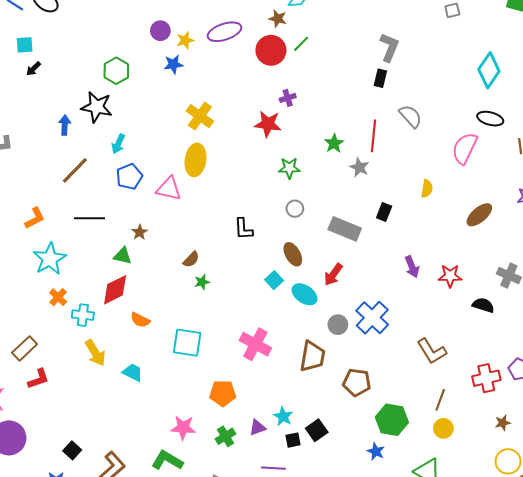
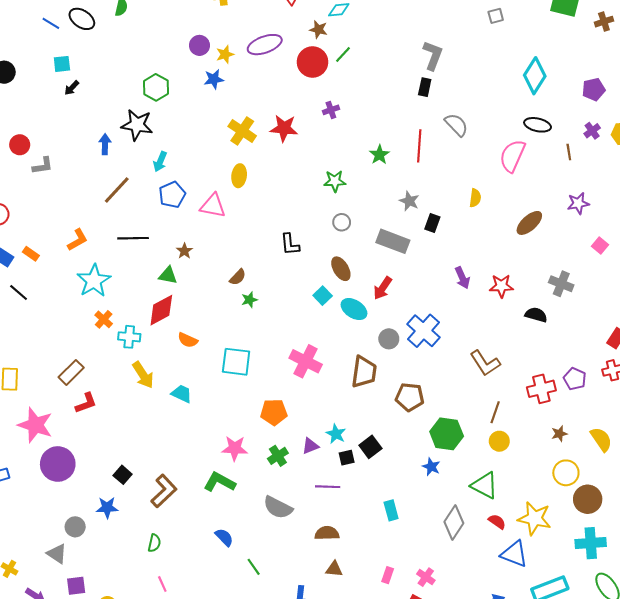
red star: (268, 124) -> (284, 128), moved
yellow ellipse: (195, 160) -> (239, 176), size x0.7
gray star: (359, 167) -> (409, 201), moved

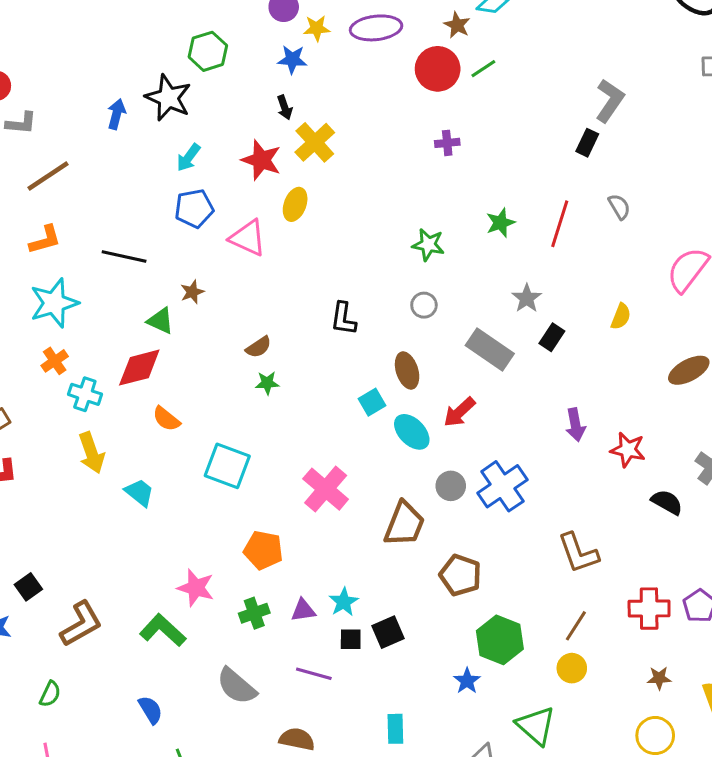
black arrow: (72, 88) -> (285, 107), moved, turned -77
gray semicircle: (456, 125) -> (619, 207), size x0.7
red star: (284, 128) -> (261, 160), moved
brown line: (117, 190) -> (48, 176), moved

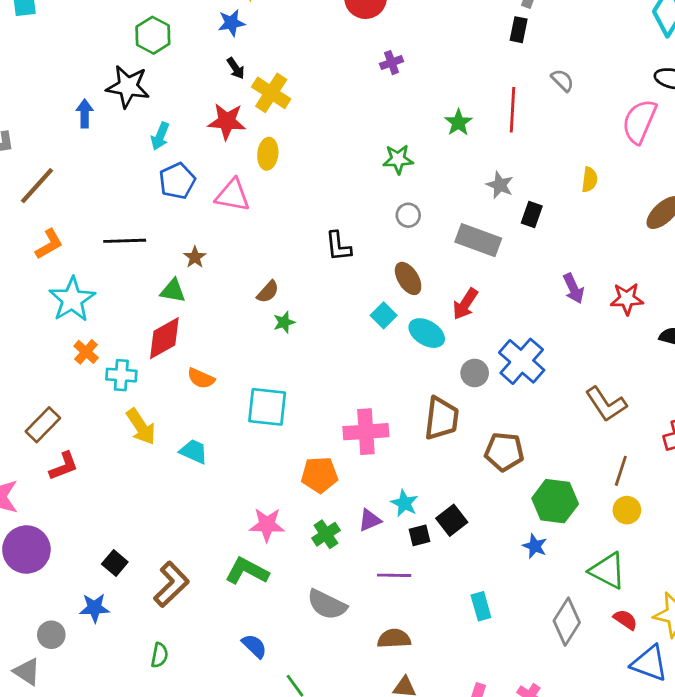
pink cross: (326, 489) -> (366, 432), moved, turned -30

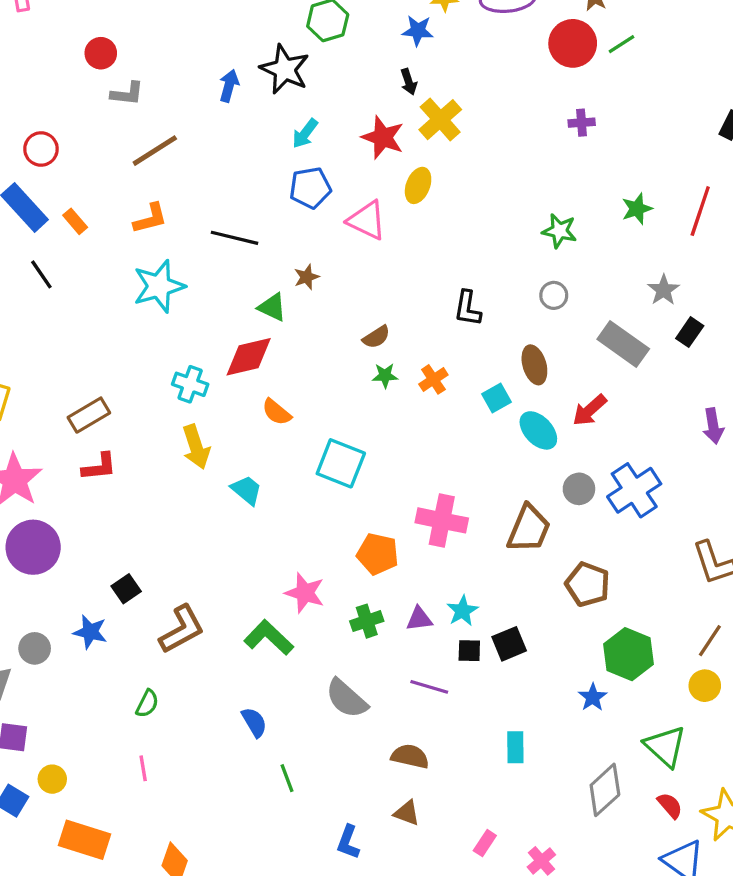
orange cross: (86, 352) -> (433, 379), moved

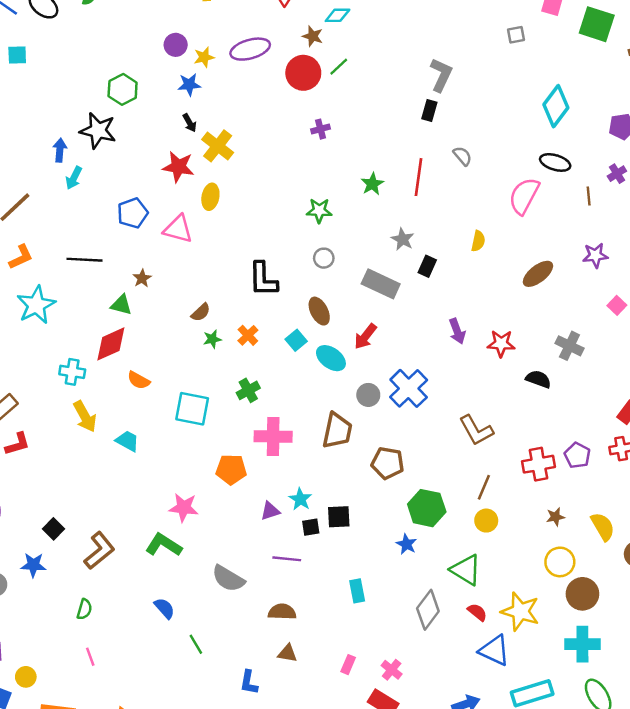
cyan arrow: (305, 133) -> (74, 178), moved
black L-shape: (468, 308) -> (263, 279), size x1.4
green cross: (367, 621) -> (248, 390), moved
black square: (509, 644) -> (339, 517), turned 30

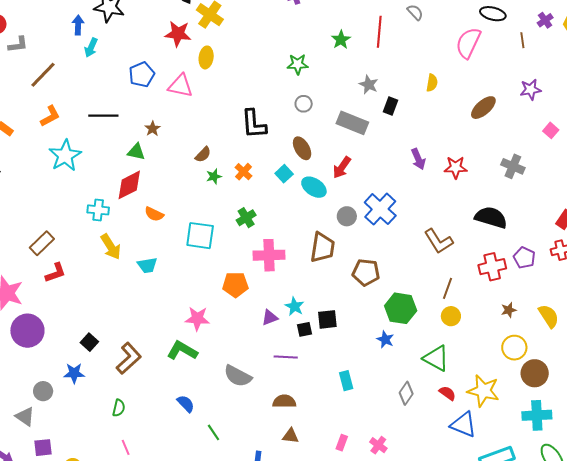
black semicircle: (538, 379) -> (491, 217), moved, size x1.5
cyan trapezoid: (127, 441) -> (147, 265), turned 145
gray diamond: (428, 610) -> (406, 393), size x0.7

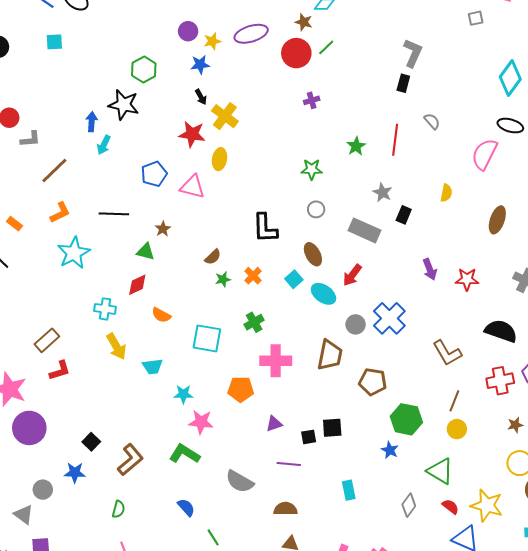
brown ellipse: (483, 108) -> (497, 220), turned -32
red diamond: (129, 185) -> (137, 285), size x0.7
cyan star: (295, 306) -> (183, 394), moved, turned -30

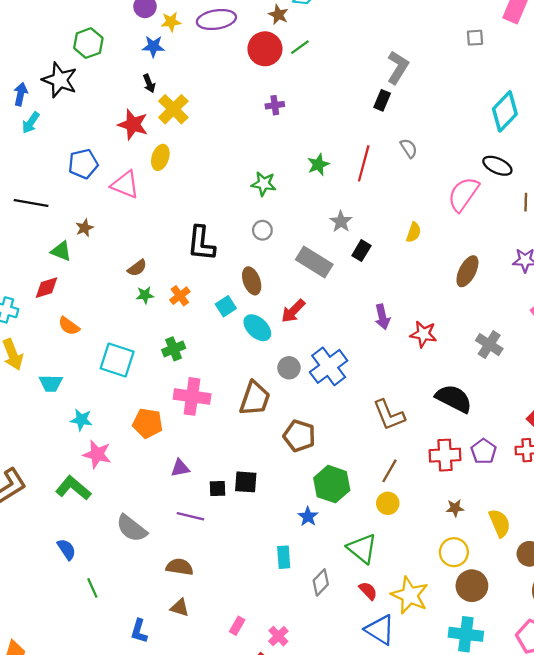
cyan rectangle: (349, 490) -> (284, 557), moved

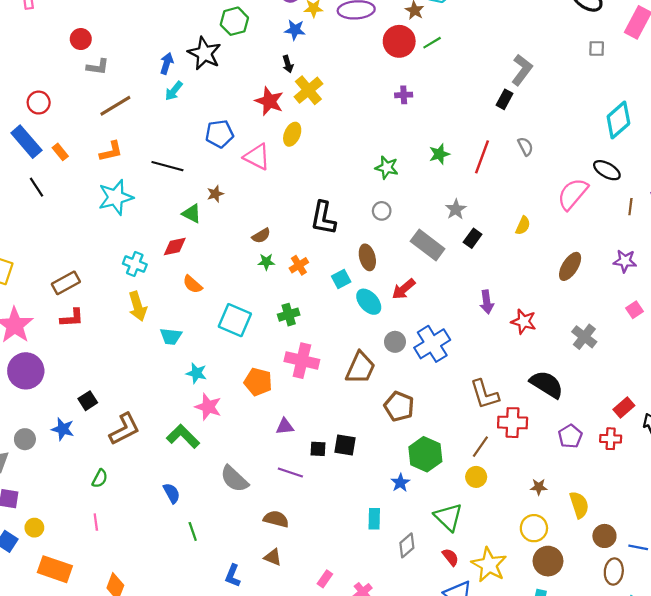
red cross: (445, 455) -> (513, 423), moved

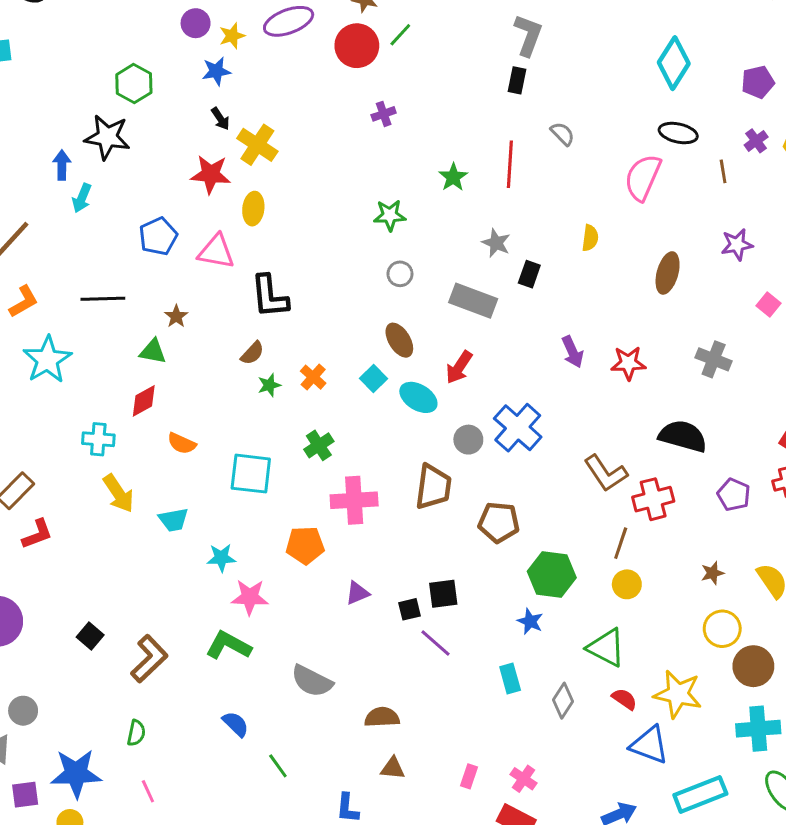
black L-shape: (323, 218) -> (269, 296), moved
blue star: (63, 429) -> (76, 773), moved, size x1.6
purple line: (290, 473) -> (436, 643), moved, turned 40

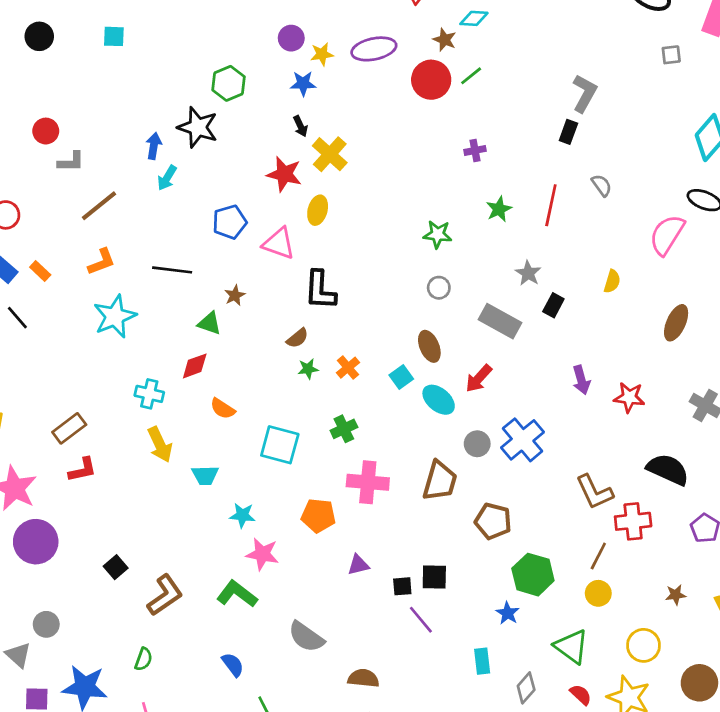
purple cross: (384, 114) -> (475, 150), moved
yellow circle: (722, 629) -> (644, 645), moved

